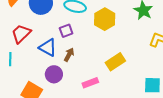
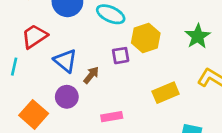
purple square: (66, 31) -> (121, 56), moved
yellow rectangle: (115, 62) -> (166, 93), moved

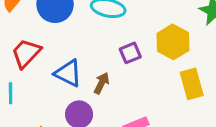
yellow hexagon: (146, 38) -> (173, 42), moved
yellow rectangle: (166, 93) -> (192, 84), turned -70

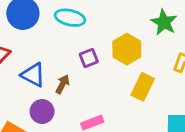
yellow rectangle: (192, 84) -> (143, 87), turned 40

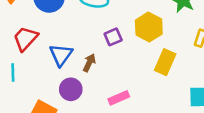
blue triangle: (33, 75) -> (61, 55), turned 40

